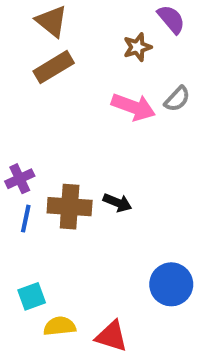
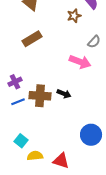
brown rectangle: (54, 67) -> (32, 39), moved
pink arrow: (133, 107) -> (80, 62), moved
blue line: (26, 219) -> (18, 102), turned 56
cyan square: (32, 296) -> (21, 141), turned -32

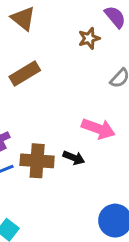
pink arrow: (80, 62) -> (98, 129), moved

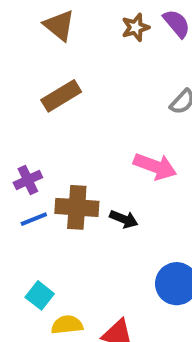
brown star: (89, 38) -> (136, 27), moved
black arrow: (74, 158) -> (124, 219), moved

